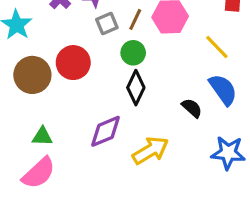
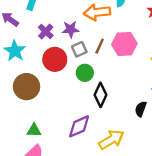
green circle: (133, 53) -> (85, 73), moved
red circle: (73, 63) -> (55, 59), moved
black semicircle: (192, 108) -> (141, 109), turned -112

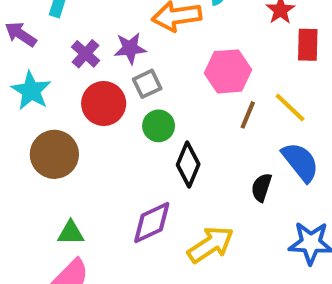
brown line: (100, 46) -> (248, 115), moved

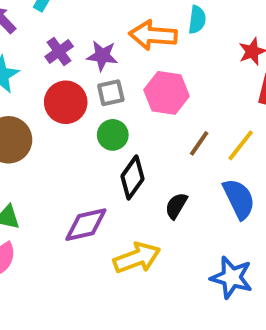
pink hexagon: (228, 71) -> (167, 93), moved
yellow line: (290, 108) -> (241, 145), turned 72
black semicircle: (261, 187) -> (176, 206), moved

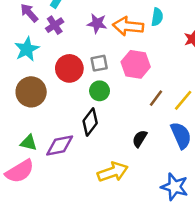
purple cross: (59, 52) -> (55, 25), moved
purple star: (102, 56) -> (97, 23), moved
black diamond: (132, 178) -> (90, 122), moved
purple diamond: (86, 225) -> (60, 146), moved

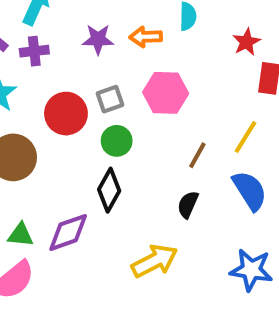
purple cross: (55, 25) -> (34, 51), turned 36
orange arrow: (128, 26) -> (146, 37), size x0.7
brown line: (156, 98) -> (197, 155), moved

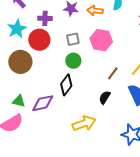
purple cross: (34, 51) -> (45, 18), moved
red circle: (66, 114) -> (39, 40), moved

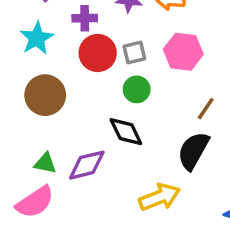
red circle: (39, 40) -> (98, 53), moved
black diamond: (66, 85) -> (126, 132), turned -60
black semicircle: (105, 97) -> (193, 151), size x1.6

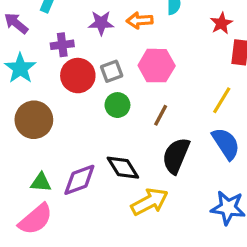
brown line: (206, 109) -> (161, 115), moved
black diamond: (126, 132) -> (123, 168), moved

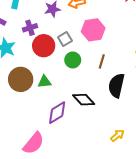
green triangle: (41, 182) -> (44, 82), moved
yellow arrow: (150, 202) -> (117, 135), moved, size x0.6

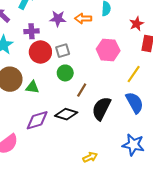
pink hexagon: (93, 30) -> (108, 50), moved
brown line: (102, 61) -> (82, 90), moved
black diamond: (84, 100) -> (66, 114), turned -45

